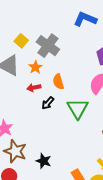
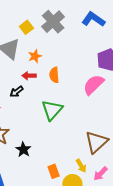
gray cross: (48, 46) -> (53, 22), moved
black arrow: (48, 103) -> (17, 92), moved
green triangle: (78, 109) -> (52, 110), moved

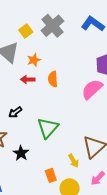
black arrow: (17, 92) -> (15, 112), moved
green triangle: (52, 110) -> (48, 128), moved
yellow arrow: (81, 166) -> (73, 161), moved

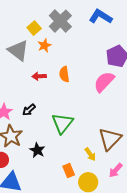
orange star: (34, 60) -> (44, 45), moved

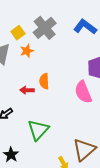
red arrow: (39, 76) -> (27, 90), moved
pink semicircle: (104, 82) -> (83, 92), turned -70

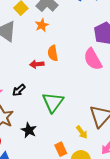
orange star: (27, 51) -> (42, 25), moved

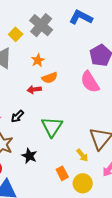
orange star: (42, 25) -> (38, 60), moved
orange semicircle: (53, 53) -> (50, 78), turned -98

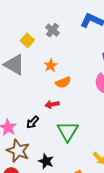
gray cross: (41, 25) -> (53, 30), size x0.6
red arrow: (34, 90) -> (52, 104), moved

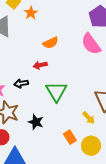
orange star: (51, 65) -> (31, 13), moved
black arrow: (33, 122) -> (21, 84), turned 40

